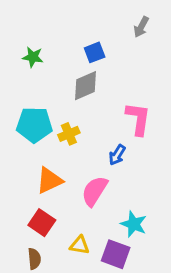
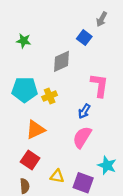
blue square: (95, 52) -> (84, 38), moved, turned -32
pink semicircle: (95, 191) -> (82, 137), moved
cyan star: (134, 224) -> (107, 165), moved

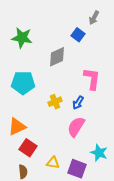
green star: (24, 41) -> (22, 38), size x1.5
yellow cross: (50, 96) -> (55, 102), moved
orange triangle: (36, 130) -> (17, 127), moved

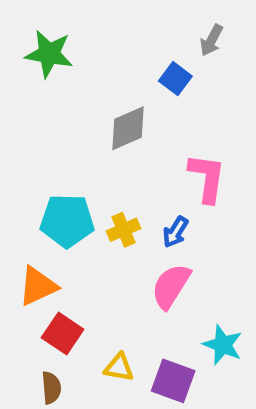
green star: (22, 38) -> (49, 54), moved
cyan pentagon: (23, 83) -> (67, 221), moved

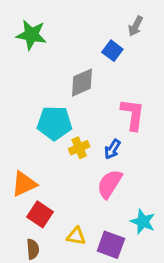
cyan pentagon: (67, 221) -> (54, 123), moved

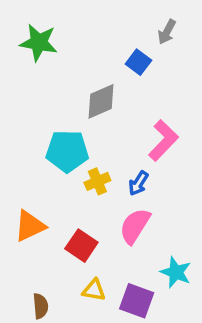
pink L-shape: (133, 114) -> (163, 140), turned 36
red square: (40, 214) -> (81, 246), moved

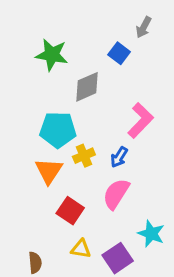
green star: (39, 43) -> (52, 55), moved
orange triangle: (30, 226) -> (49, 171), moved, turned -32
purple square: (137, 301) -> (118, 258), turned 36

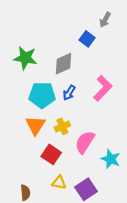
green star: (52, 55) -> (25, 58), moved
yellow cross: (84, 156) -> (62, 126), moved
blue arrow: (119, 157) -> (69, 93), moved
cyan star: (151, 234) -> (111, 159), moved

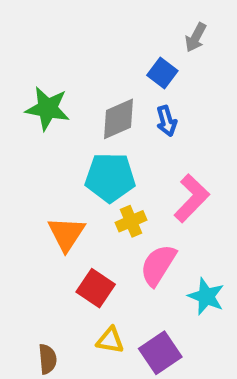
pink L-shape: (103, 88) -> (192, 198), moved
blue arrow: (69, 93) -> (167, 121), moved, turned -48
cyan pentagon: (42, 95) -> (110, 177), moved
yellow cross: (62, 126) -> (131, 221), moved

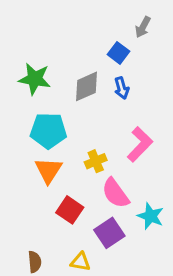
cyan pentagon: (110, 177) -> (48, 131), moved
pink semicircle: (158, 265) -> (115, 193), turned -68
yellow triangle: (110, 340) -> (80, 262), moved
purple square: (160, 353) -> (109, 233), moved

